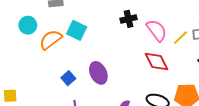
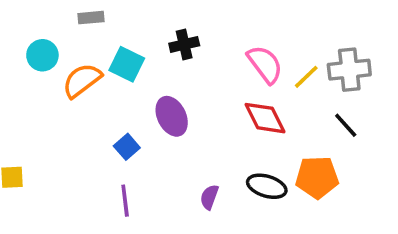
black cross: (129, 19) -> (184, 44), moved
purple ellipse: (98, 73) -> (172, 116), moved
blue square: (68, 78) -> (127, 147), moved

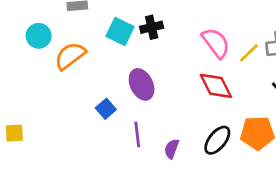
cyan square: (127, 64) -> (120, 32), moved
black ellipse: (267, 186) -> (217, 140), turned -68
purple line: (125, 201) -> (137, 134), moved

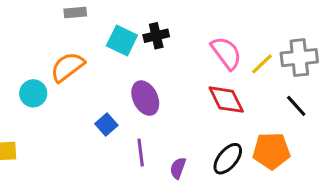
cyan circle: (39, 36) -> (33, 93), moved

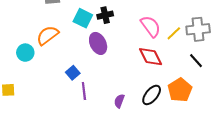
purple ellipse: (145, 98) -> (98, 43), moved
orange pentagon: (271, 151) -> (180, 90), turned -30
purple line: (141, 152) -> (84, 91), moved

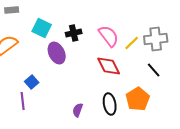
black cross: (105, 15) -> (74, 33), moved
purple line: (84, 91) -> (23, 101), moved
black ellipse: (152, 95) -> (110, 104), turned -50

